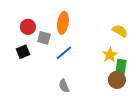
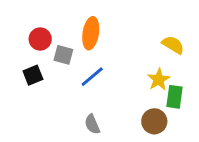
brown circle: (117, 80) -> (154, 121), moved

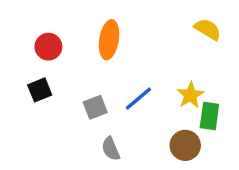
yellow semicircle: (173, 45) -> (208, 29), moved
gray square: (63, 55) -> (95, 107), moved, turned -36
blue line: (92, 77) -> (138, 99), moved

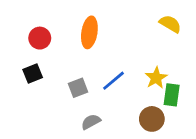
gray semicircle: (111, 149) -> (91, 122), turned 84

